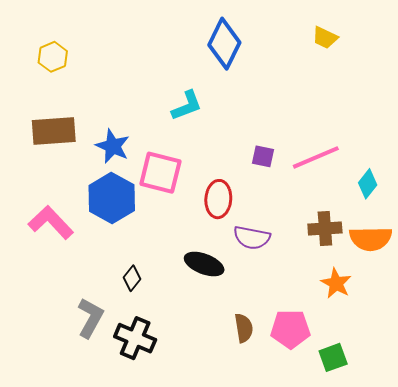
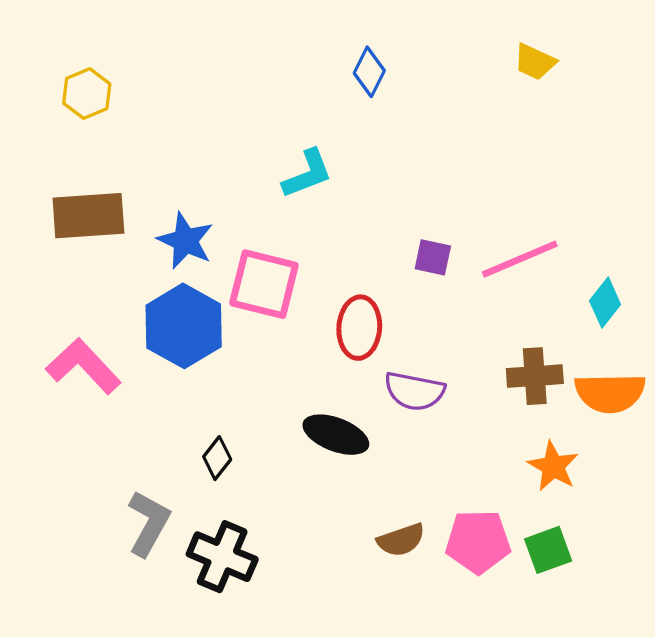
blue diamond: (224, 44) -> (369, 72), size x0.6
brown semicircle: (244, 328) -> (401, 540), turned 80
green square: (333, 357) -> (548, 550), moved

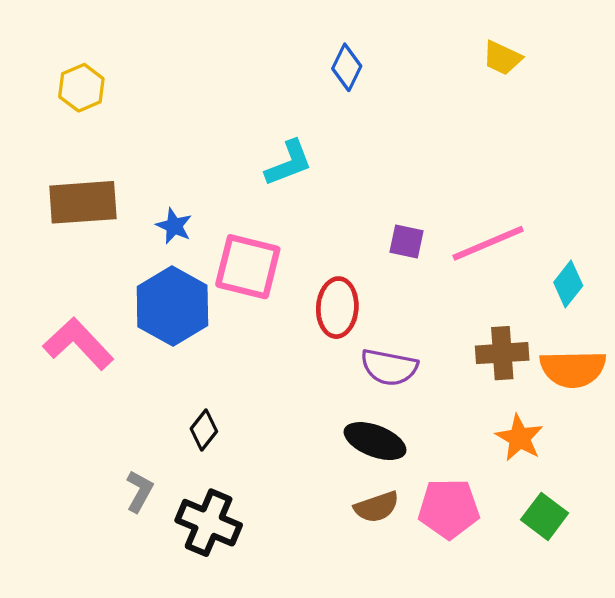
blue star: (185, 241) -> (174, 226), size x0.7
black ellipse: (336, 435) -> (375, 441), moved
gray L-shape: (149, 523) -> (139, 491), size x0.7
green square: (548, 550) -> (545, 516), moved, turned -33

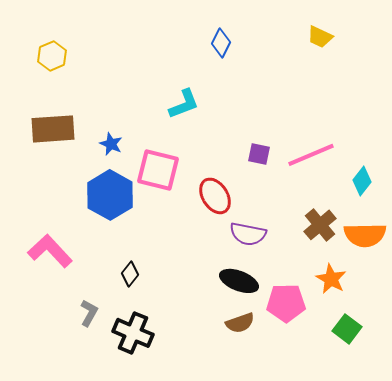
red ellipse: (337, 308) -> (215, 196), turned -36
pink L-shape: (78, 344) -> (50, 251), moved
brown cross: (502, 353) -> (320, 225), turned -36
pink pentagon: (449, 509) -> (286, 303), moved

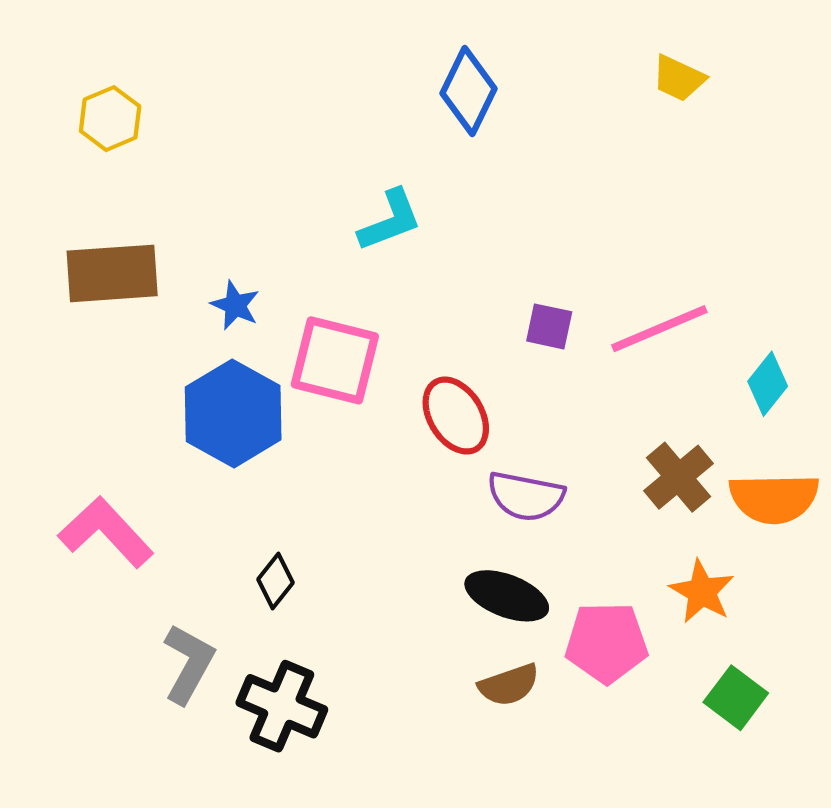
blue diamond: (221, 43) -> (469, 91), size x1.4
gray L-shape: (89, 313) -> (189, 664), size x1.4

